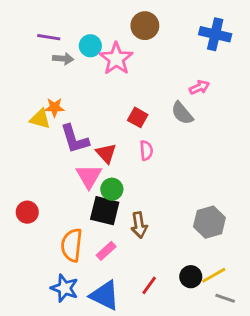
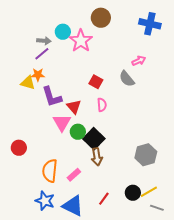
purple line: (49, 37) -> (42, 54), moved, turned -49
black square: (105, 211) -> (94, 139), moved, turned 30

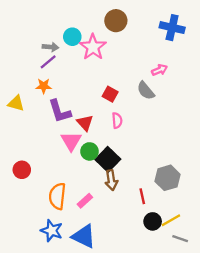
yellow triangle: (28, 83) -> (16, 103), moved
red line: (104, 199) -> (142, 196), moved, turned -48

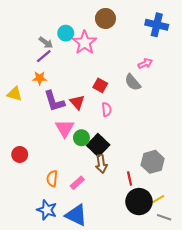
gray arrow: (50, 47) -> (46, 43), turned 32
red triangle: (85, 123) -> (77, 102), moved
orange semicircle: (57, 196) -> (52, 179), size x0.7
black circle: (153, 221) -> (139, 202), size x1.6

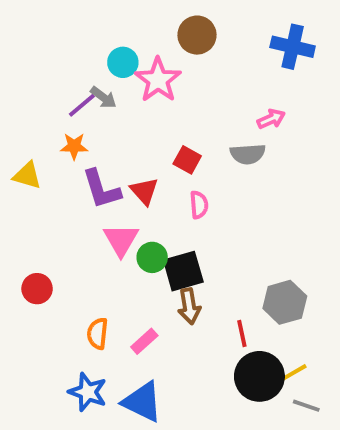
gray arrow: (46, 43) -> (103, 97), moved
gray semicircle: (133, 82) -> (248, 154), turned -54
black square: (98, 145) -> (183, 271), turned 30

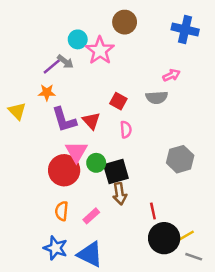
yellow triangle: (27, 175) -> (17, 111), turned 30
red circle: (37, 289) -> (64, 170), moved, size x1.6
gray hexagon: (285, 302) -> (180, 159), moved

